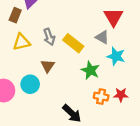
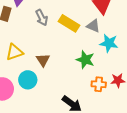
gray arrow: (49, 37) -> (42, 18), moved
yellow triangle: (21, 42) -> (14, 52), moved
yellow rectangle: (73, 43) -> (69, 23), moved

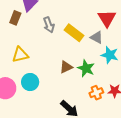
brown triangle: (43, 60) -> (66, 67), moved, turned 32
orange cross: (99, 84) -> (96, 93), turned -32

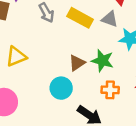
cyan circle: (30, 82) -> (61, 88), moved
orange cross: (96, 93) -> (110, 90), moved, turned 32

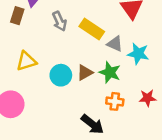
gray triangle: (110, 19) -> (115, 44), moved
cyan circle: (61, 88) -> (61, 75), moved

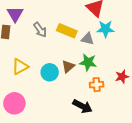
cyan star: (138, 54) -> (105, 29), moved

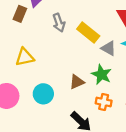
brown triangle: (68, 66) -> (77, 82), moved
cyan circle: (50, 72) -> (43, 94), moved

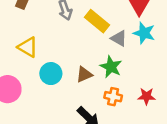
yellow triangle: (25, 57) -> (28, 47), turned 42
cyan circle: (43, 94) -> (51, 74), moved

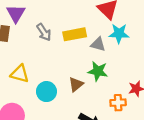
yellow rectangle: (97, 21) -> (75, 34), turned -35
orange cross: (113, 97) -> (118, 103), moved

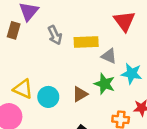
cyan star: (119, 33) -> (132, 74), moved
yellow triangle: (20, 74) -> (23, 89), moved

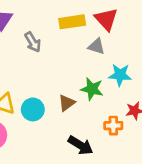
yellow rectangle: (86, 42) -> (72, 22), moved
gray triangle: (109, 56) -> (97, 46), moved

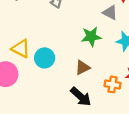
green star: (92, 89) -> (91, 37), moved, turned -30
brown triangle: (67, 103) -> (82, 67), moved

